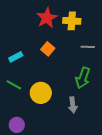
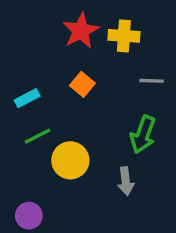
green line: (14, 85) -> (38, 136), moved, turned -56

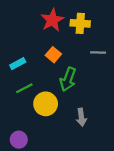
green arrow: (143, 134) -> (68, 79), moved

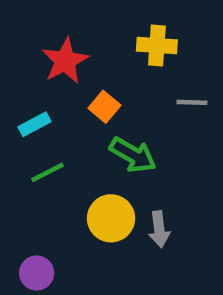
red star: (52, 20) -> (65, 61), moved
green arrow: (68, 79) -> (133, 155), turned -80
yellow circle: (46, 104) -> (111, 218), moved

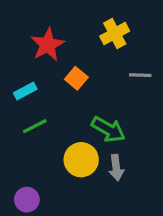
yellow cross: (157, 45) -> (115, 34), turned -32
green arrow: (133, 155) -> (108, 129), moved

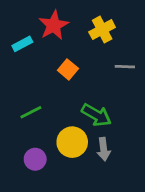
red star: (48, 45) -> (54, 25), moved
cyan rectangle: (25, 91) -> (22, 44), moved
purple circle: (27, 200) -> (35, 159), moved

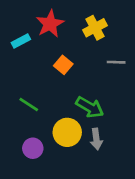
green line: (31, 112) -> (29, 105), turned 60

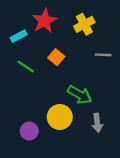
green line: (29, 105) -> (26, 67), moved
gray arrow: (96, 139) -> (97, 123), moved

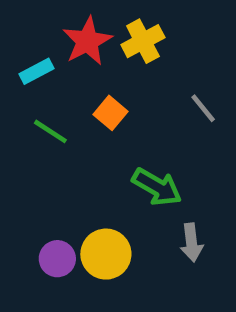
yellow cross: (84, 24) -> (143, 41), moved
gray line: (103, 55) -> (203, 108), turned 49
yellow circle: (60, 117) -> (106, 254), moved

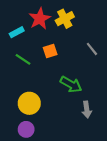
orange square: (111, 113) -> (50, 51), turned 32
yellow circle: (106, 254) -> (29, 103), moved
purple circle: (57, 259) -> (26, 129), moved

